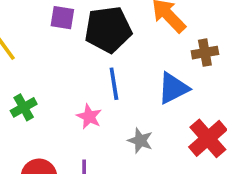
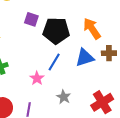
blue line: (114, 84) -> (54, 62), turned 30
blue triangle: (173, 88) -> (85, 58), moved

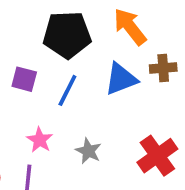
purple square: (31, 19) -> (24, 79), moved
pink star: (37, 78) -> (40, 140), moved

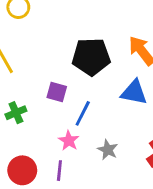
blue triangle: (121, 79) -> (134, 92), turned 32
blue line: (67, 90) -> (83, 113), moved

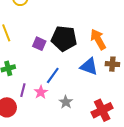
purple square: (57, 92) -> (39, 44), moved
purple line: (59, 171) -> (23, 90), moved

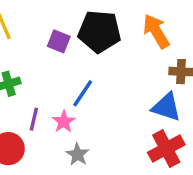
blue triangle: (89, 66) -> (166, 107), moved
gray star: (66, 102) -> (78, 154), moved

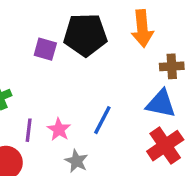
orange arrow: (156, 31) -> (142, 28), turned -148
blue line: (83, 93) -> (102, 120), moved

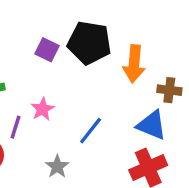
orange arrow: (142, 28) -> (134, 64), moved
pink star: (59, 129) -> (42, 109), moved

